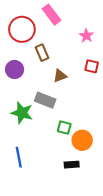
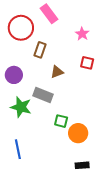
brown rectangle: (42, 53) -> (40, 50), turned 42
purple circle: (15, 69) -> (14, 75), moved
black rectangle: (72, 165) -> (82, 165), moved

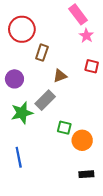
pink rectangle: (49, 14) -> (78, 14), moved
gray rectangle: (43, 95) -> (45, 100), turned -66
green star: (21, 107) -> (22, 113), turned -30

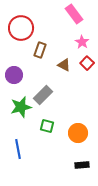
pink star: (86, 36) -> (82, 42), moved
red square: (92, 66) -> (87, 63), turned 32
brown triangle: (60, 76) -> (64, 65), moved, turned 48
green square: (64, 128) -> (47, 126), moved

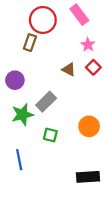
red circle: (21, 28) -> (43, 20), moved
brown rectangle: (40, 50) -> (30, 43), moved
orange circle: (78, 133) -> (89, 126), moved
black rectangle: (82, 165) -> (88, 177), size x1.5

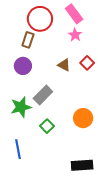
pink star: (88, 45) -> (75, 35), moved
purple circle: (15, 80) -> (23, 66), moved
green square: (50, 135) -> (47, 126), turned 32

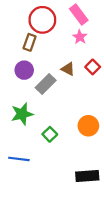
gray rectangle: (43, 95) -> (46, 84), moved
blue line: (18, 149) -> (19, 159), turned -72

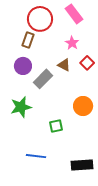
pink star: (80, 37) -> (72, 43), moved
orange circle: (88, 126) -> (83, 106), moved
green square: (50, 134) -> (56, 126), moved, turned 32
blue line: (19, 159) -> (36, 156), moved

